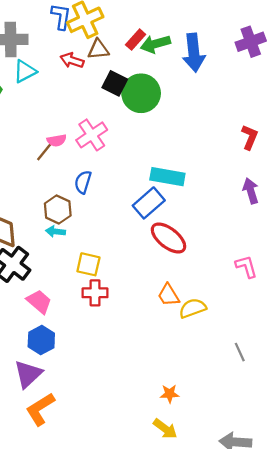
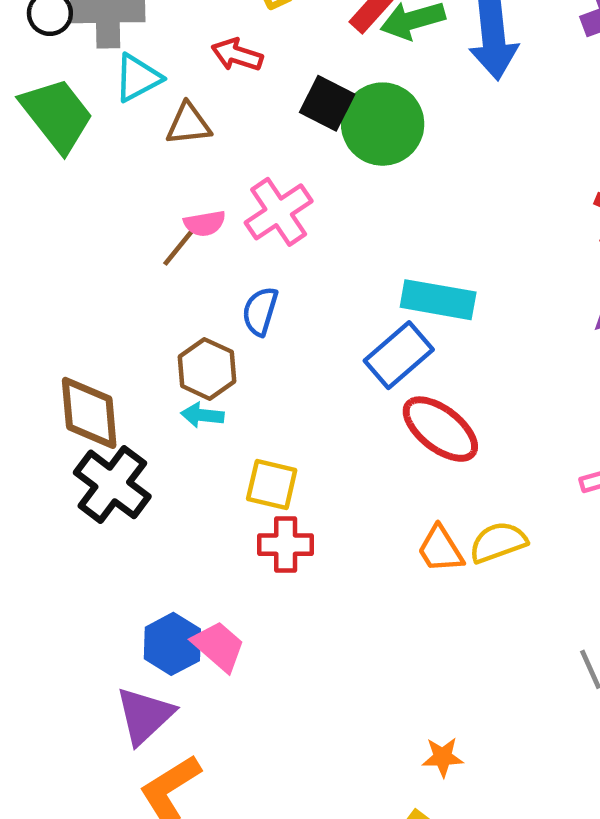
brown triangle: (98, 49) -> (189, 124), moved
pink trapezoid: (39, 302) -> (219, 646), moved
yellow semicircle: (193, 308) -> (498, 542), moved

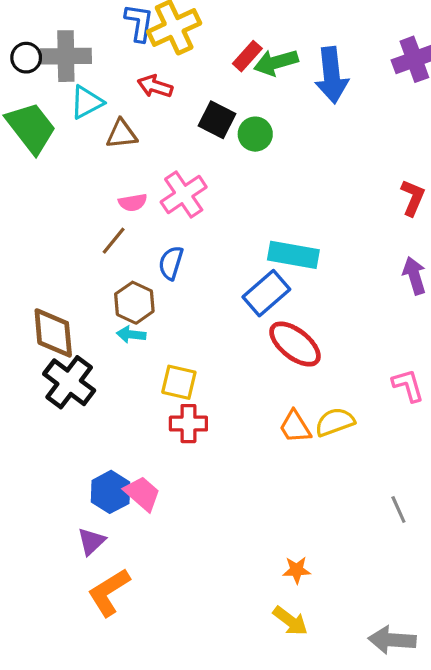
green circle: (383, 124) -> (255, 134), size x0.6
brown line: (179, 247) -> (114, 241), moved
purple triangle: (145, 716) -> (91, 541), size x0.7

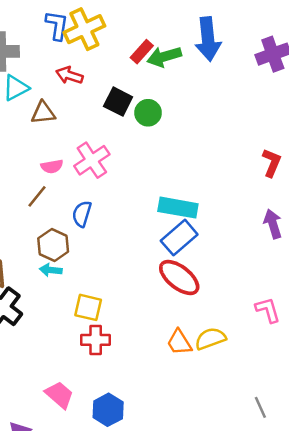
blue arrow: (332, 75) -> (208, 39), moved
blue rectangle: (266, 293) -> (179, 238), moved
blue hexagon: (110, 492) -> (108, 410), moved

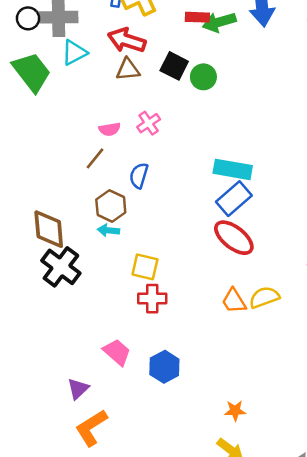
red rectangle: (142, 52) -> (197, 17), turned 50
red arrow: (69, 75) -> (127, 40), size x1.4
brown triangle: (43, 113) -> (128, 70), moved
pink cross: (92, 160) -> (149, 123), size x0.7

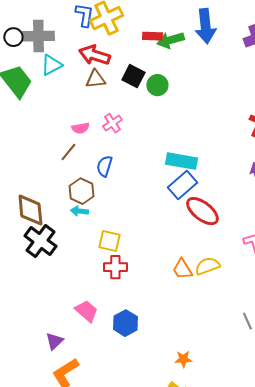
red ellipse: (234, 238) -> (202, 211), moved

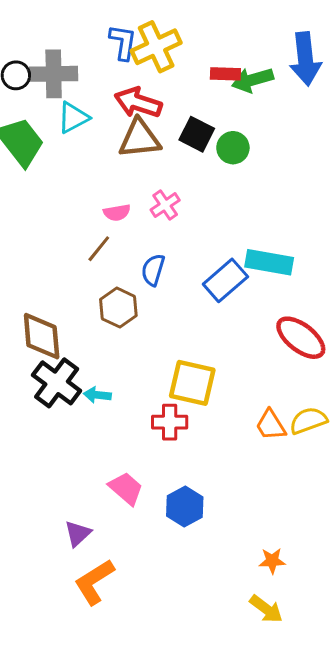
brown triangle: (95, 79) -> (140, 139), size x1.4
blue rectangle: (182, 185) -> (225, 280), moved
cyan arrow: (79, 211) -> (97, 395), moved
yellow square: (109, 241) -> (192, 383), moved, size x1.4

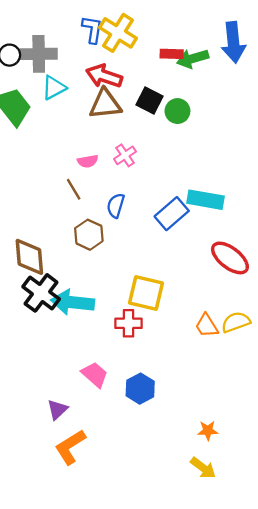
yellow cross: (156, 47) -> (118, 33), turned -33
brown line: (99, 249) -> (74, 189), turned -70
cyan arrow: (97, 395) -> (73, 302), size x2.0

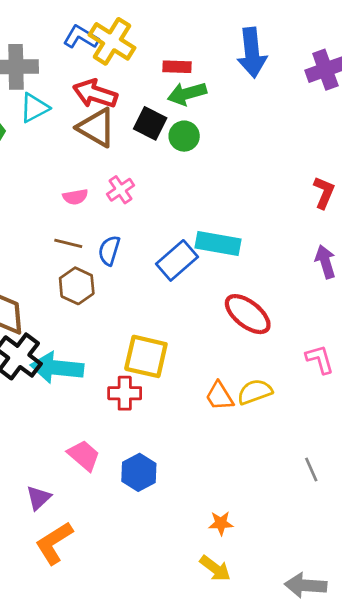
blue L-shape: (92, 29) -> (81, 37), turned -68
green arrow: (193, 59) -> (187, 94), moved
brown triangle: (105, 104) -> (96, 128), turned 36
brown line: (74, 189) -> (68, 243), moved, turned -45

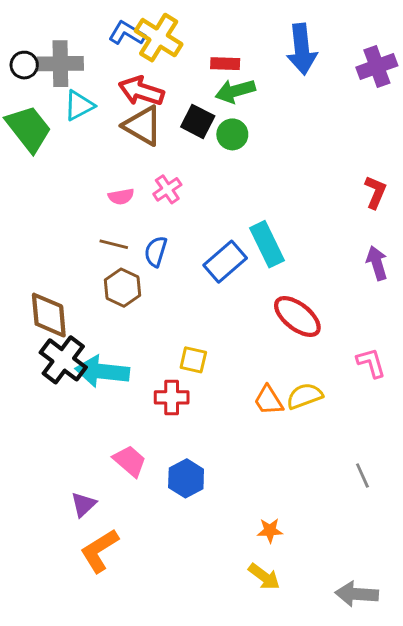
cyan rectangle: (218, 243) -> (267, 244), turned 54
yellow square: (146, 356) -> (193, 360), size x0.6

